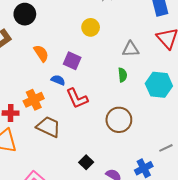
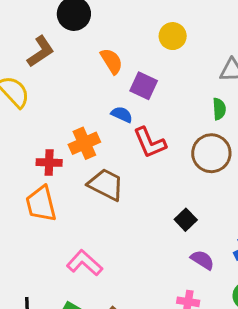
orange semicircle: (41, 53) -> (112, 61), moved
brown circle: (119, 120) -> (211, 153), moved
black square: (86, 162) -> (186, 220), moved

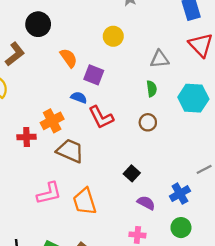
brown circle: (211, 153) -> (148, 122), size x0.6
orange trapezoid: (41, 204) -> (85, 201), moved
pink L-shape: (85, 263) -> (49, 193), moved, turned 128

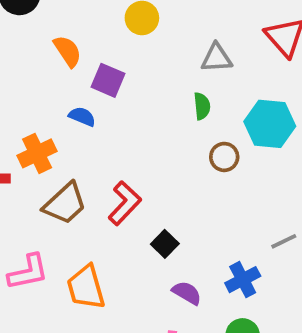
red L-shape: (101, 117) -> (125, 203), moved, turned -112
brown circle: (148, 122) -> (224, 157), moved
brown trapezoid: (70, 151) -> (65, 204), turned 112

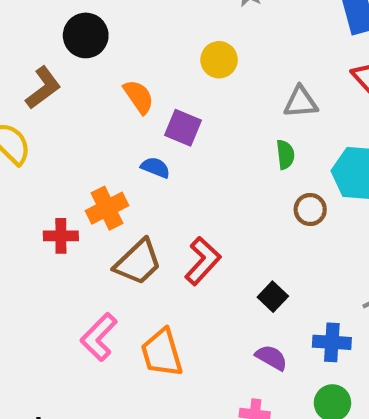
black square: (165, 244) -> (273, 297), moved
pink L-shape: (28, 272) -> (99, 337), turned 147
blue cross: (243, 280) -> (332, 342), turned 32

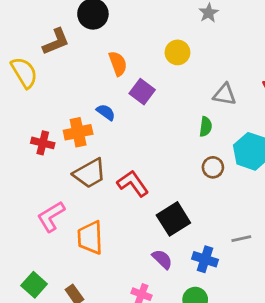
blue semicircle: (155, 167) -> (106, 112), moved
red L-shape: (203, 261) -> (133, 183), turned -92
black square: (273, 297) -> (173, 219), size x1.6

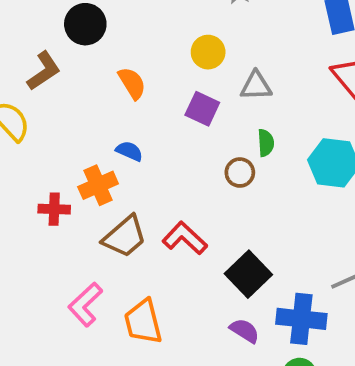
purple square: (142, 92) -> (202, 109), moved
gray triangle: (225, 94) -> (256, 86), moved
brown circle: (213, 167) -> (240, 173), moved
blue cross: (205, 259) -> (301, 319), size x1.4

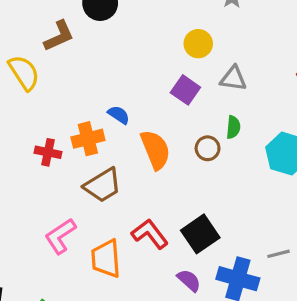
orange semicircle: (132, 83) -> (155, 150), moved, size x1.4
red L-shape: (185, 238) -> (150, 234), moved

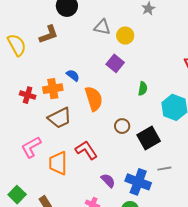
brown L-shape: (59, 36) -> (49, 34), moved
gray triangle: (233, 78) -> (102, 27), moved
brown circle: (208, 148) -> (122, 126), moved
black square: (200, 234) -> (149, 138), moved

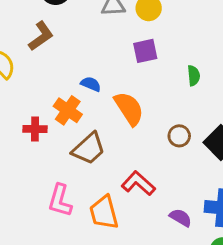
purple square: (115, 63) -> (145, 51), turned -36
orange cross: (53, 89) -> (68, 110), turned -30
pink L-shape: (31, 147) -> (60, 200), turned -30

